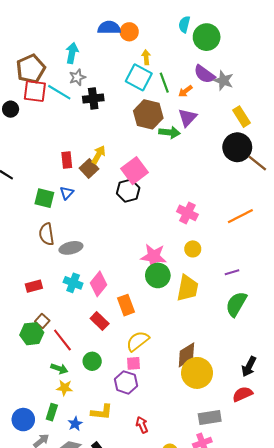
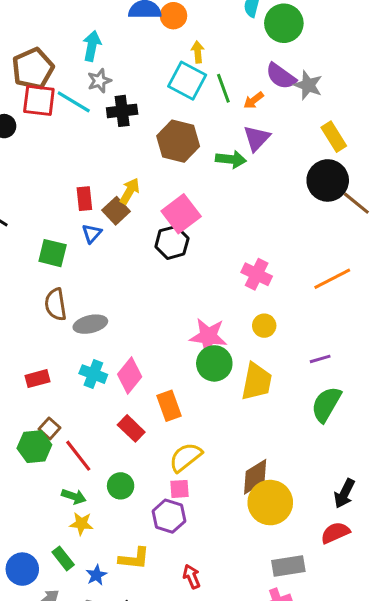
brown hexagon: (148, 114) -> (178, 141), moved
blue triangle: (67, 193) -> (92, 233), moved
green rectangle: (52, 412) -> (63, 558), turned -56

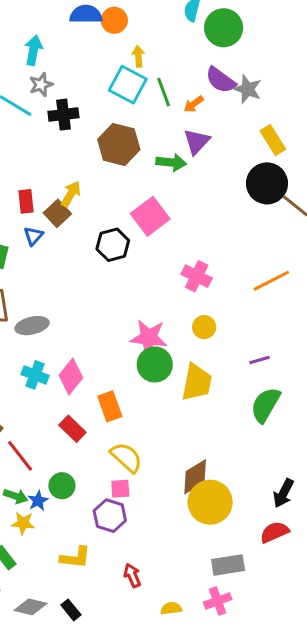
pink square: (181, 214) -> (150, 216), moved
yellow semicircle: (186, 457) -> (126, 457), turned 80
blue star: (96, 575) -> (38, 501), moved

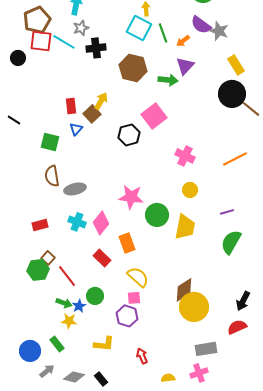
pink star: (149, 338) -> (131, 197), moved

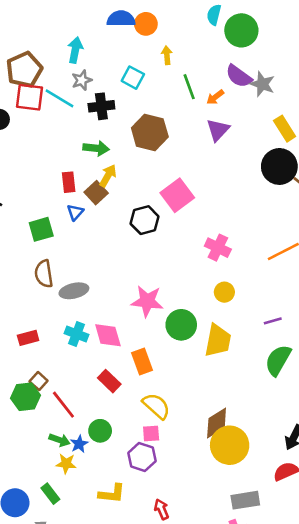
cyan square: (139, 28) -> (133, 78), moved, size x0.7
green arrow: (168, 80) -> (96, 148), moved
green square: (50, 142) -> (41, 229), turned -30
pink diamond: (101, 223) -> (108, 335), turned -55

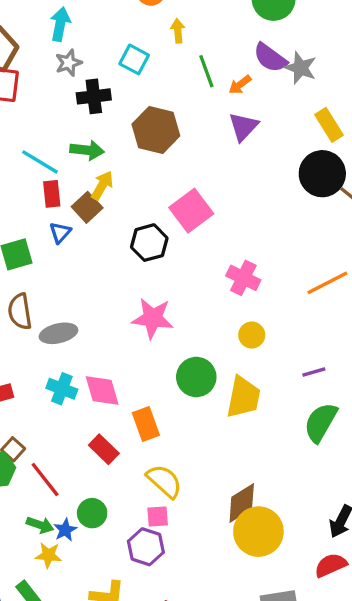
cyan line: (60, 98) -> (40, 162), moved
pink star: (147, 301) -> (153, 318), moved

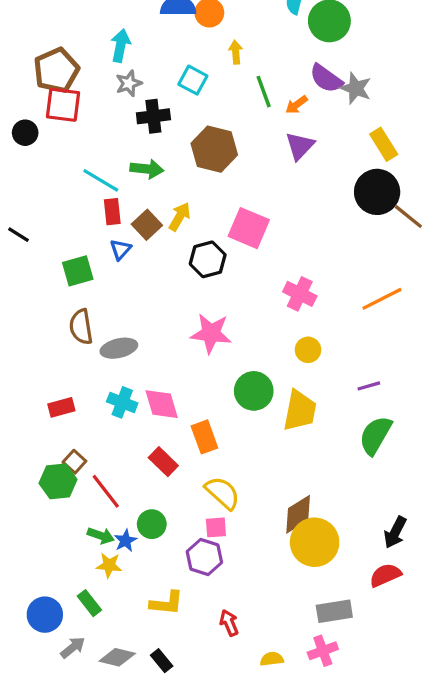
yellow arrow: (102, 185) -> (180, 217), moved
pink square: (191, 211) -> (249, 228), turned -30

